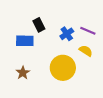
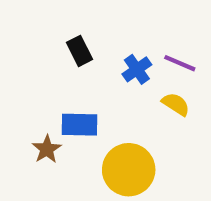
blue rectangle: (25, 41) -> (80, 125), moved
yellow circle: (63, 68) -> (129, 170), moved

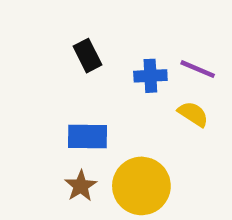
blue cross: (137, 69) -> (150, 76), turned 32
brown star: (47, 149) -> (81, 186), moved

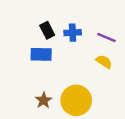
blue cross: (150, 76) -> (73, 33), moved
blue rectangle: (87, 137) -> (41, 54), moved

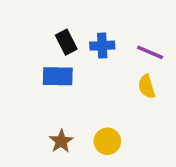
yellow semicircle: (104, 62) -> (147, 87), turned -140
yellow circle: (76, 100) -> (107, 141), size x0.6

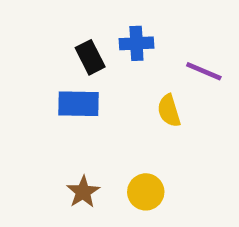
blue cross: (102, 46) -> (136, 43), moved
yellow semicircle: (147, 87) -> (169, 111), moved

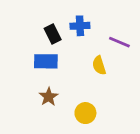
brown star: (83, 192) -> (49, 97), moved

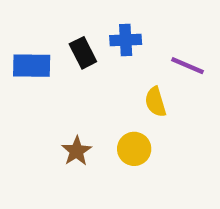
blue rectangle: (46, 61) -> (32, 66), moved
yellow circle: (85, 113) -> (134, 149), moved

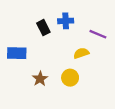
blue rectangle: (32, 66) -> (17, 53), moved
yellow semicircle: (155, 102) -> (81, 53), turned 88

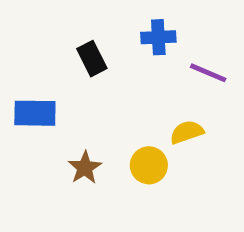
blue cross: (66, 21) -> (158, 37), moved
yellow semicircle: (81, 53) -> (187, 132), moved

